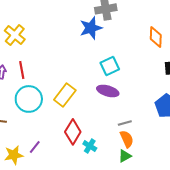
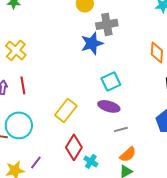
cyan circle: (29, 99) -> (19, 125), moved
gray line: (125, 123) -> (121, 129), moved
orange semicircle: (127, 139) -> (128, 154), turned 72

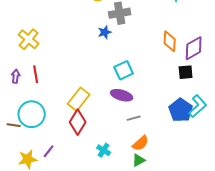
blue star: (92, 43) -> (105, 32), size x0.6
red diamond: (74, 147) -> (78, 122), moved

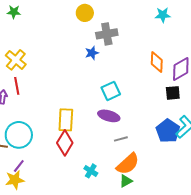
red line: (36, 74) -> (17, 86), moved
yellow rectangle: (79, 99) -> (66, 120), turned -35
orange semicircle: (141, 143) -> (128, 164), size x1.4
purple line: (49, 151) -> (19, 166), moved

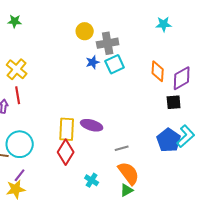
yellow circle: (85, 13) -> (85, 31), moved
cyan square: (111, 91) -> (115, 64), moved
purple ellipse: (109, 116) -> (92, 125), moved
orange semicircle: (128, 164) -> (129, 173), turned -85

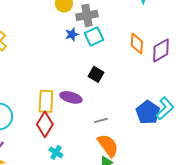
black square: (174, 102) -> (96, 74), moved, turned 35
cyan cross: (92, 180) -> (56, 152), moved

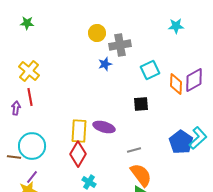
cyan square: (94, 36) -> (150, 70), moved
orange diamond: (137, 43) -> (176, 84), moved
black square: (96, 74) -> (141, 104), moved, turned -35

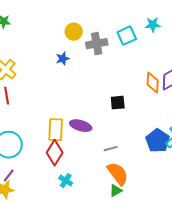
blue star: (105, 64) -> (63, 59), moved
cyan square: (150, 70) -> (127, 36), moved

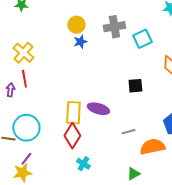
yellow circle: (74, 32) -> (76, 25), moved
cyan square: (127, 36) -> (142, 39), moved
orange semicircle: (118, 174) -> (152, 147), moved, turned -65

